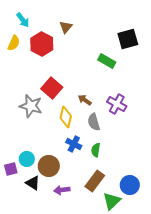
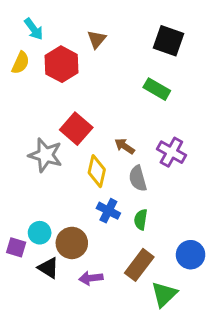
black square: (128, 39) -> (169, 41), moved, turned 35
purple square: (11, 169) -> (16, 247), turned 32
blue circle: (130, 185) -> (191, 255), moved

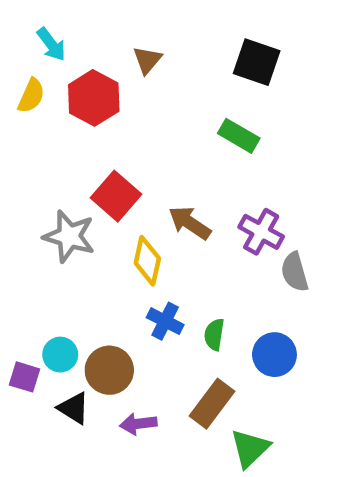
brown arrow: (125, 146) -> (190, 223), size x1.4
gray semicircle: (138, 178) -> (295, 272), moved
blue circle: (191, 255) -> (274, 355), moved

